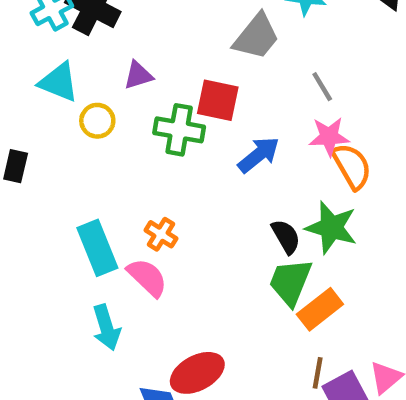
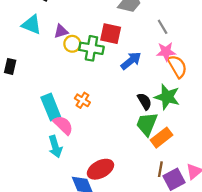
purple triangle: (138, 75) -> (61, 31), moved
yellow circle: (97, 121) -> (72, 44), moved
pink semicircle: (147, 277) -> (63, 125), moved

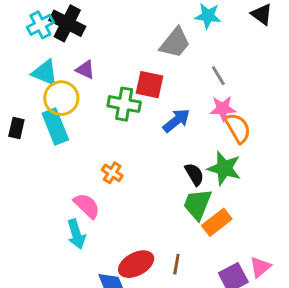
purple triangle: (61, 31) -> (85, 70), moved, turned 42
yellow circle: (72, 44) -> (61, 98), moved, size x1.5
cyan rectangle: (51, 107) -> (55, 127), moved
brown line: (160, 169) -> (176, 264), moved

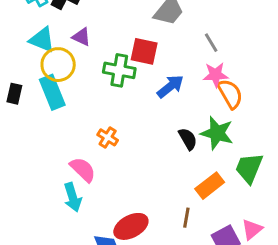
green trapezoid: (197, 204) -> (249, 168), moved
brown line: (176, 264) -> (186, 218), moved

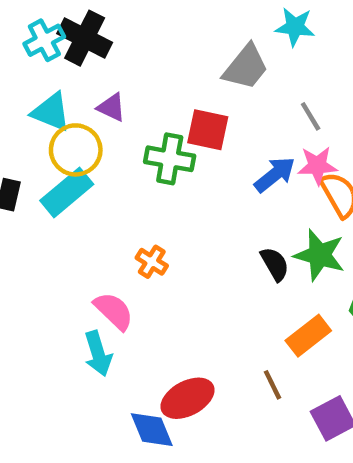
blue arrow: (170, 86) -> (275, 175), moved
cyan rectangle: (52, 92) -> (67, 192), turned 72
brown line: (186, 218) -> (273, 385), turned -36

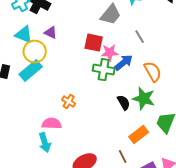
green cross: (170, 159) -> (104, 70), moved
pink star: (317, 166) -> (110, 53), moved
pink semicircle: (114, 311) -> (52, 124), turned -42

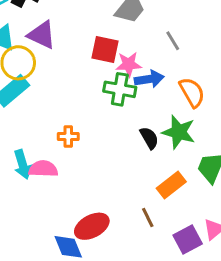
purple triangle: (51, 33) -> (42, 35), size x1.5
blue arrow: (124, 63) -> (149, 79), turned 30
orange cross: (69, 102) -> (68, 136), turned -32
cyan arrow: (45, 143) -> (23, 164), moved

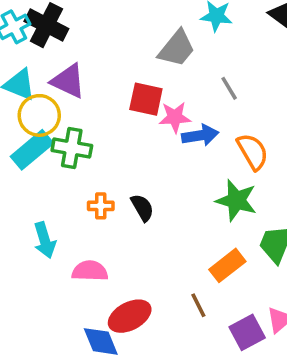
green cross: (120, 89) -> (72, 148), moved
black semicircle: (149, 138) -> (142, 208), moved
pink semicircle: (43, 169) -> (90, 271), moved

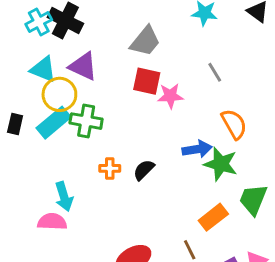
gray trapezoid: (177, 49) -> (145, 41), moved
blue arrow: (200, 135) -> (197, 149), moved
black semicircle: (142, 208) -> (144, 170), turned -105
pink semicircle: (90, 271) -> (52, 222), moved

